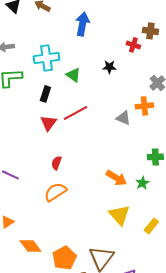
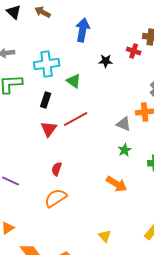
black star: (109, 67) -> (106, 61), moved
green star: (142, 183) -> (125, 150), moved
yellow triangle: (119, 215) -> (105, 236), moved, size x0.6

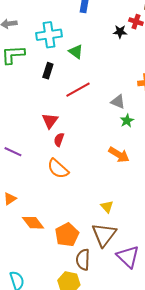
black star: (106, 61) -> (120, 32), moved
gray triangle: (124, 124) -> (118, 102), moved
red triangle: (49, 129) -> (50, 121), moved
orange semicircle: (56, 198) -> (58, 169), turned -105

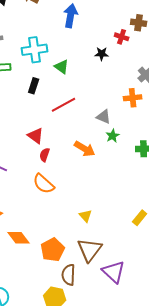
black star: (120, 32) -> (102, 54), moved
red triangle: (50, 121) -> (36, 136), turned -30
orange arrow: (119, 155) -> (85, 149), moved
yellow triangle: (107, 207) -> (86, 216), moved

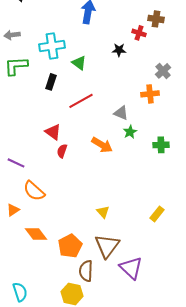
orange semicircle: (44, 184) -> (34, 191), moved

